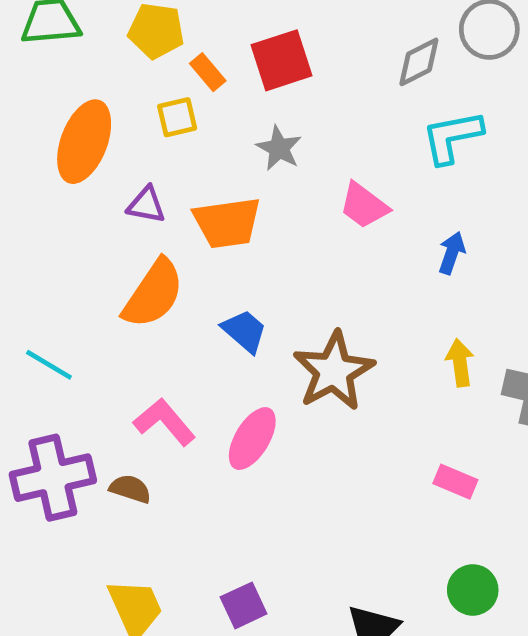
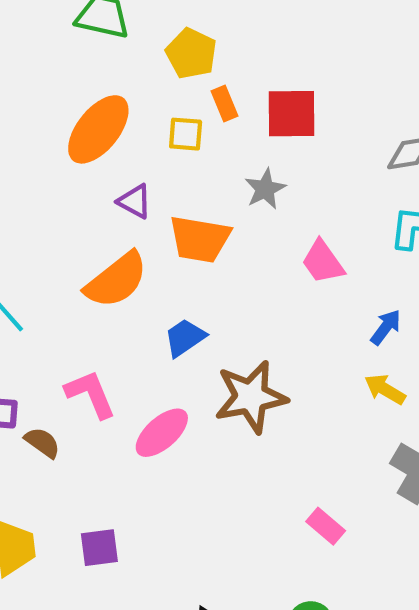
blue trapezoid: (244, 331) -> (185, 338), turned -93
yellow arrow: (460, 363) -> (385, 389), moved, turned -69
purple square: (244, 605) -> (99, 548), moved

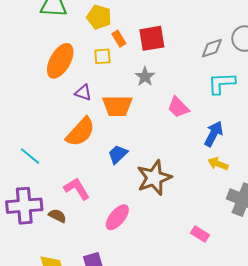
blue arrow: (386, 327) -> (214, 134), size x1.4
pink ellipse: (162, 433) -> (117, 217), moved

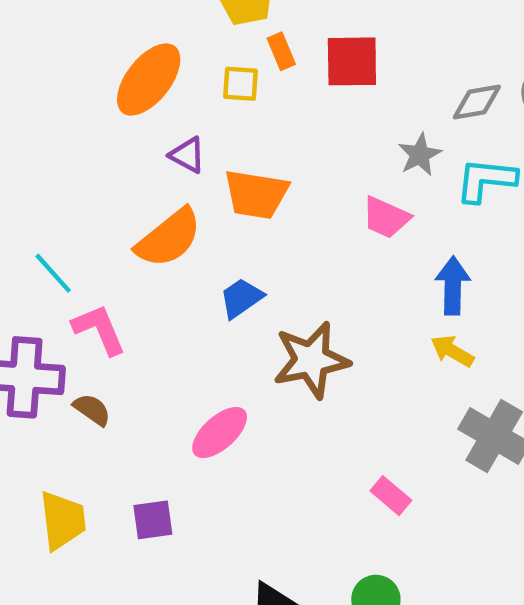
gray star: (145, 77) -> (420, 155), moved
pink trapezoid: (178, 107) -> (386, 217), turned -30
blue arrow: (214, 134) -> (453, 286), turned -35
pink L-shape: (77, 189) -> (99, 329), moved

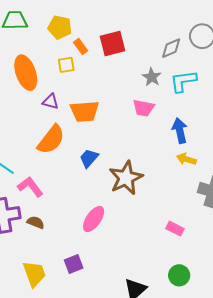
orange ellipse: (149, 80) -> (26, 73), turned -44

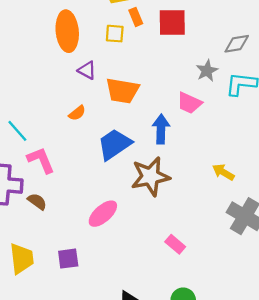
blue arrow: (180, 131) -> (161, 129), moved
orange semicircle: (51, 140) -> (77, 113), size x0.5
blue trapezoid: (89, 158) -> (114, 144), size x1.5
pink rectangle: (175, 229) -> (175, 244), moved

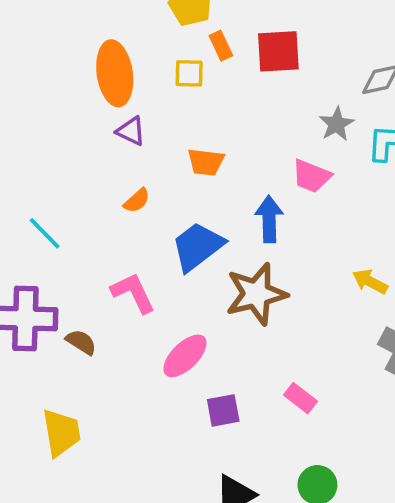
purple triangle: (87, 70) -> (131, 131), moved
orange trapezoid: (122, 91) -> (206, 162), size x0.7
pink L-shape: (41, 160) -> (133, 293), moved
purple square: (68, 259) -> (223, 410), moved

